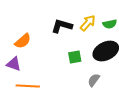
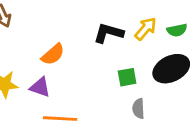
gray semicircle: (94, 80) -> (138, 109), moved, turned -40

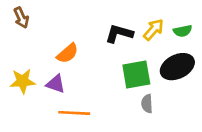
green square: (127, 77) -> (136, 75), size x1.6

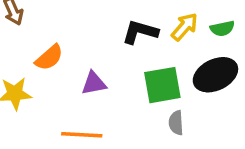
orange semicircle: (68, 53) -> (49, 58), moved
purple triangle: (56, 84) -> (94, 83), moved, turned -30

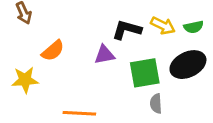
yellow arrow: (185, 27) -> (163, 26), turned 75
purple triangle: (94, 83) -> (104, 55), moved

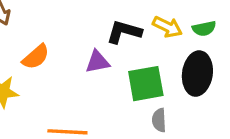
black ellipse: (188, 65) -> (197, 74), turned -56

